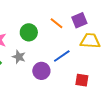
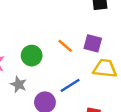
purple square: (79, 20) -> (93, 43), turned 35

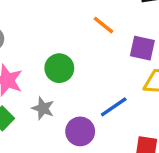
orange line: (65, 46) -> (103, 25), moved

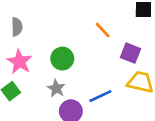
gray star: (43, 108) -> (56, 88), moved

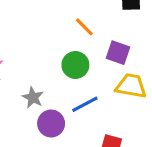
green circle: (62, 59) -> (75, 65), moved

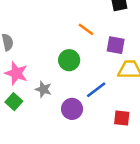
green circle: (75, 65) -> (69, 60), moved
gray star: (33, 97) -> (43, 89), moved

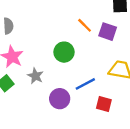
purple square: (116, 45) -> (108, 32), moved
red square: (122, 118) -> (104, 104), moved

